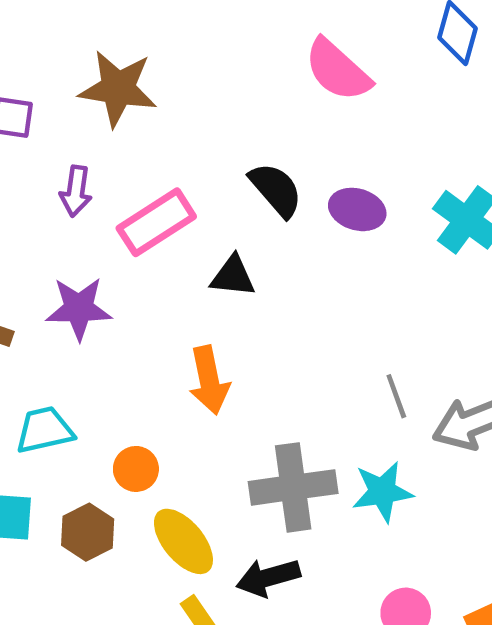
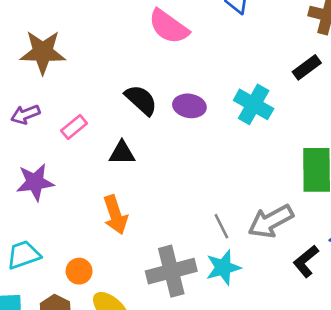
purple arrow: (76, 191) -> (25, 114), turned 68
pink rectangle: (156, 222) -> (74, 127), size x0.6
gray line: (396, 396) -> (221, 226), moved

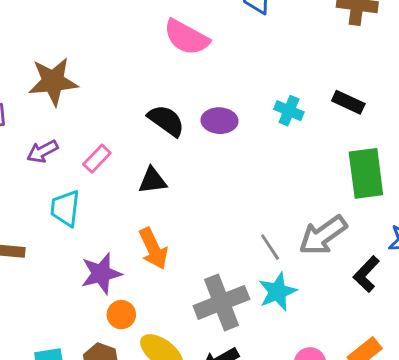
black rectangle: (307, 67) -> (348, 102), moved, turned 68
cyan cross: (254, 104) -> (289, 111), size x0.7
purple star: (35, 182) -> (101, 273), moved
cyan trapezoid: (23, 255) -> (65, 208), moved, turned -57

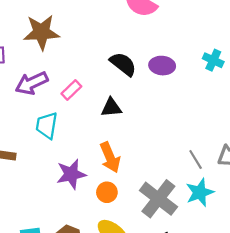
purple arrow: (42, 151) -> (32, 83), size x1.4
gray cross: (221, 302) -> (158, 199), turned -33
orange circle: (121, 315) -> (107, 192), moved

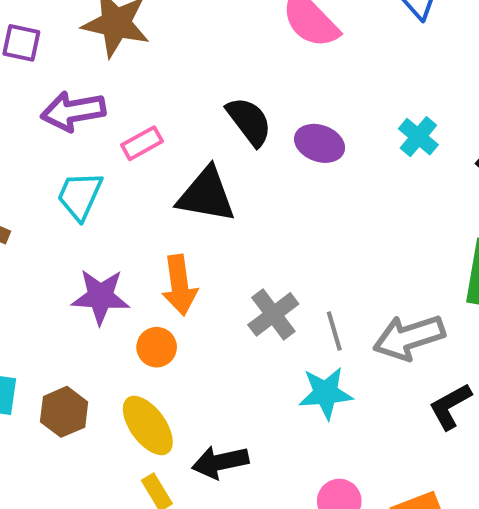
cyan cross: (213, 60) -> (418, 137), moved
black triangle: (111, 108) -> (206, 195), size x1.5
gray cross: (158, 199) -> (273, 314), moved, size x0.7

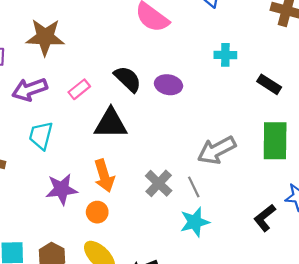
cyan cross: (418, 137) -> (225, 55), moved, turned -30
pink rectangle: (142, 143) -> (79, 89), moved
gray arrow: (409, 337) -> (217, 150), moved

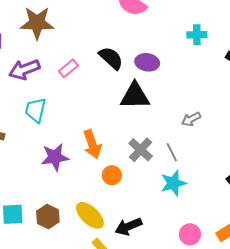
black triangle: (111, 124) -> (135, 96), moved
gray arrow: (217, 150) -> (191, 119), size x0.6
orange circle: (97, 212) -> (112, 175), moved

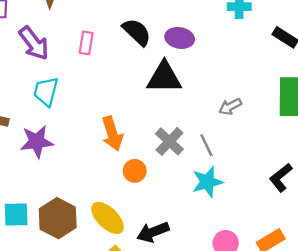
pink rectangle: (68, 68) -> (86, 43), turned -42
purple arrow: (24, 70) -> (34, 43), turned -108
purple star: (55, 157) -> (37, 142), moved
brown hexagon: (48, 217) -> (58, 218), size x1.4

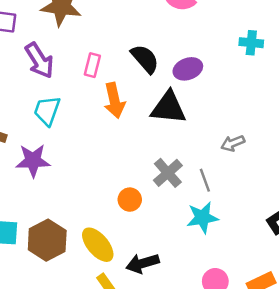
purple ellipse: (180, 38) -> (188, 69), turned -36
orange arrow: (112, 134) -> (114, 100), moved

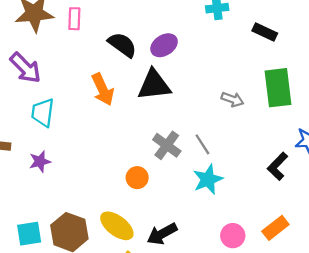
pink rectangle: (92, 65) -> (74, 19), moved
gray arrow: (233, 143) -> (232, 99), moved, turned -125
purple star: (33, 161) -> (40, 162), size x0.7

